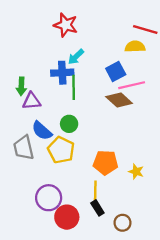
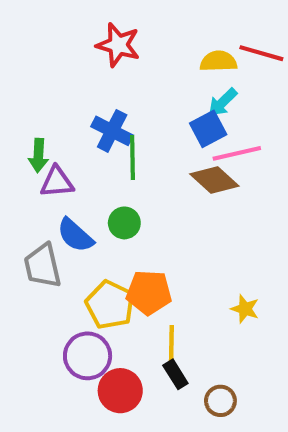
yellow semicircle: (135, 47) -> (218, 61), moved
cyan arrow: (76, 57) -> (222, 102), moved
blue cross: (62, 73) -> (112, 131), turned 30
yellow pentagon: (61, 150) -> (110, 305), moved
orange pentagon: (105, 163) -> (149, 292), moved

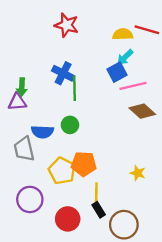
brown diamond: (214, 180) -> (142, 111), moved
purple triangle: (57, 182) -> (17, 102), moved
blue semicircle: (75, 235) -> (42, 132), turned -40
purple circle: (88, 356) -> (30, 199), moved
brown circle: (220, 401) -> (124, 225), size x1.6

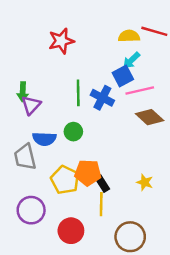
red star: (67, 25) -> (61, 41), moved, turned -30
blue cross: (63, 73) -> (102, 98), moved
purple triangle: (17, 102) -> (31, 105), moved, turned -42
black rectangle: (99, 210) -> (102, 184), moved

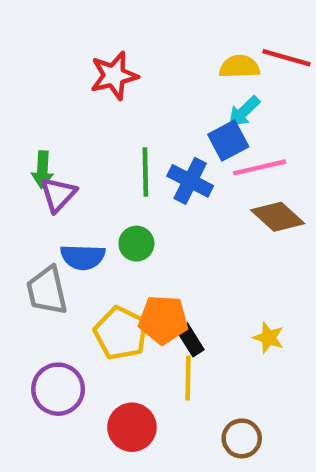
brown circle: (130, 237) -> (242, 438), size x0.7

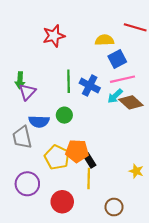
yellow semicircle: (239, 67) -> (104, 40), moved
cyan arrow: (244, 111) -> (115, 96), moved
blue square: (228, 141) -> (117, 59), moved
yellow star: (269, 338) -> (136, 171), moved

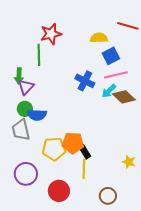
green line: (69, 81) -> (39, 55), moved
green circle: (64, 115) -> (25, 109), moved
yellow pentagon: (57, 157) -> (54, 149), turned -30

